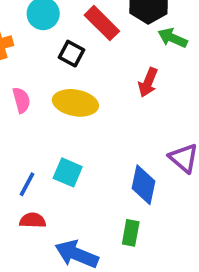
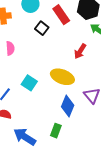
yellow ellipse: (75, 103) -> (62, 77), moved
cyan square: (68, 172) -> (29, 83), moved

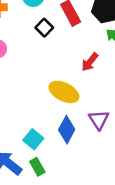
cyan square: (29, 83) -> (33, 139), moved
green rectangle: (56, 131) -> (37, 167), moved, turned -56

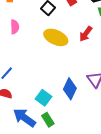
yellow ellipse: (64, 92) -> (56, 37), moved

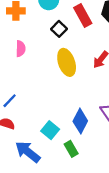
yellow ellipse: (56, 37) -> (67, 62), turned 45
green rectangle: (48, 120) -> (71, 149), moved

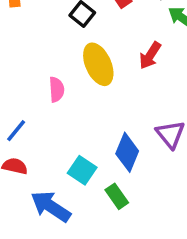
pink semicircle: (21, 49) -> (57, 89), moved

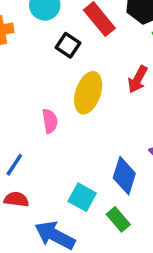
yellow ellipse: (98, 64) -> (88, 93), turned 48

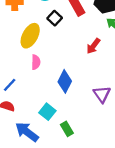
yellow ellipse: (88, 93) -> (30, 36), moved
blue diamond: (124, 176) -> (65, 81), moved

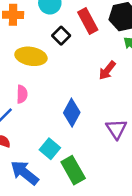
yellow ellipse: (30, 36) -> (31, 56), turned 70
pink semicircle: (36, 62) -> (22, 94), moved
green rectangle: (67, 129) -> (73, 170), size x1.5

